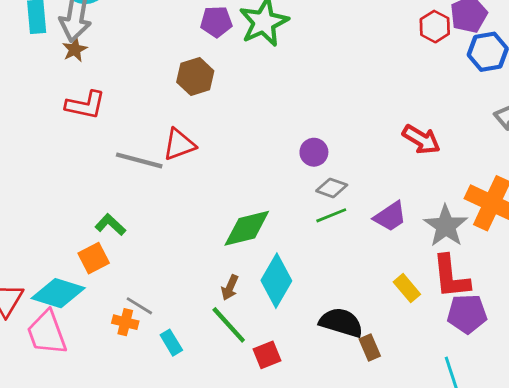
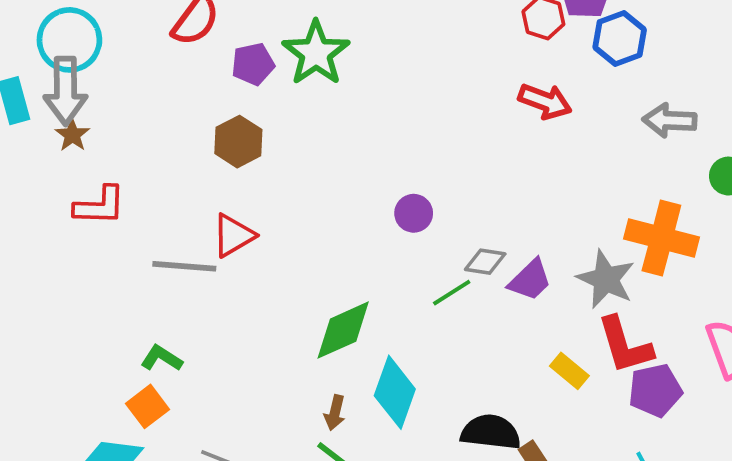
red arrow: (421, 139) -> (545, 101), moved
gray diamond: (332, 188) -> (485, 262), moved

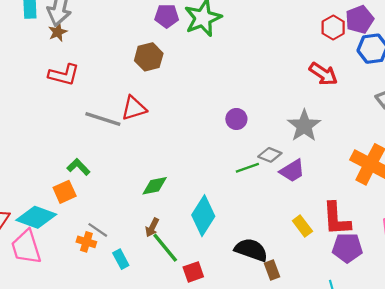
gray star: (606, 279) -> (304, 126), moved
green diamond: (343, 330) -> (155, 186), moved, size x0.7
brown arrow: (335, 413) -> (152, 227), moved

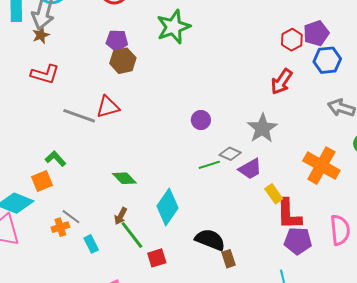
purple pentagon: (167, 16) -> (117, 41), moved
red arrow: (323, 74) -> (282, 82), turned 88
green diamond: (155, 186) -> (124, 178), turned 55
yellow rectangle: (302, 226) -> (274, 194), moved
orange cross: (86, 242) -> (60, 227), turned -36

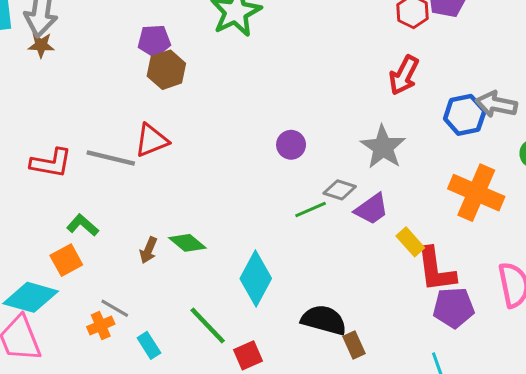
brown star: (41, 35) -> (41, 45), turned 30
blue hexagon: (327, 60) -> (465, 115), moved
red L-shape: (45, 74) -> (51, 163), moved
brown arrow: (121, 216) -> (148, 250), moved

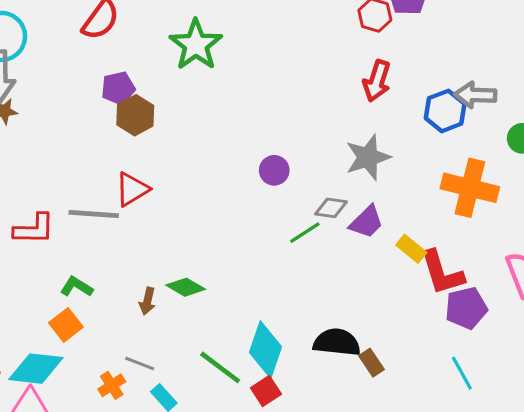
gray star: (383, 147) -> (368, 157), turned 30
cyan diamond: (256, 278) -> (265, 350), moved
gray line: (115, 308) -> (140, 363), moved

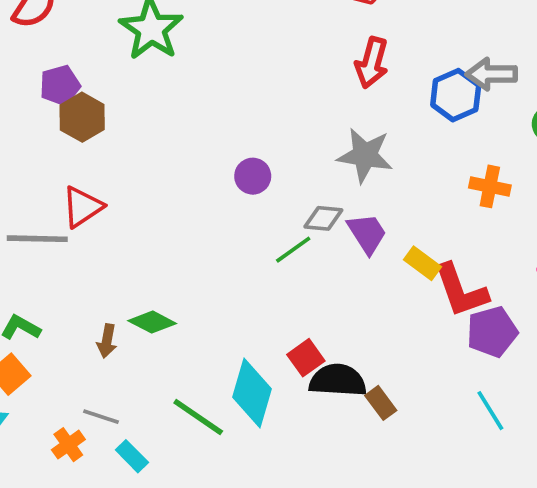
gray star: (368, 157) -> (365, 155), turned 30
orange cross: (470, 188) -> (490, 186), size x0.6
purple trapezoid: (367, 222) -> (367, 233), turned -75
red square: (266, 391) -> (306, 358), moved

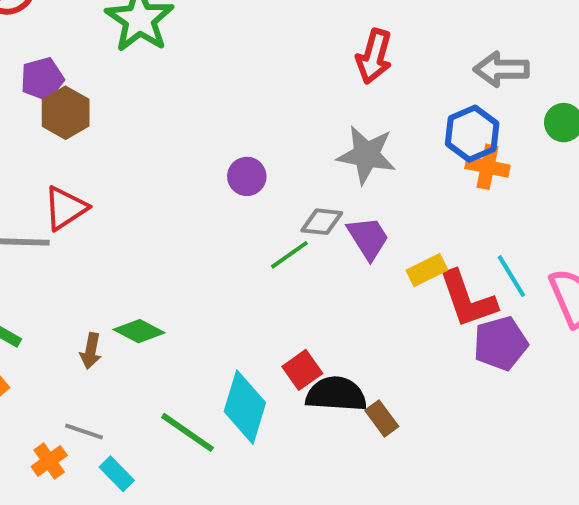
blue hexagon: (456, 95) -> (472, 134), moved
orange cross: (490, 186) -> (488, 167), moved
yellow rectangle: (423, 263) -> (427, 270), turned -63
cyan line: (490, 411) -> (511, 276), moved

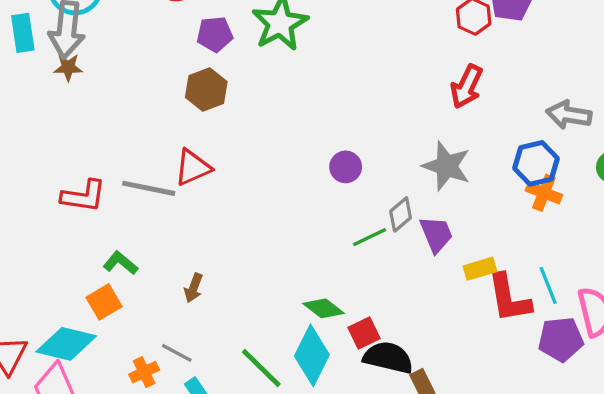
purple pentagon: (42, 79) -> (215, 34), moved
gray diamond: (322, 222) -> (401, 214), turned -56
green diamond: (139, 331) -> (323, 308), moved
purple pentagon: (501, 343) -> (561, 339), moved

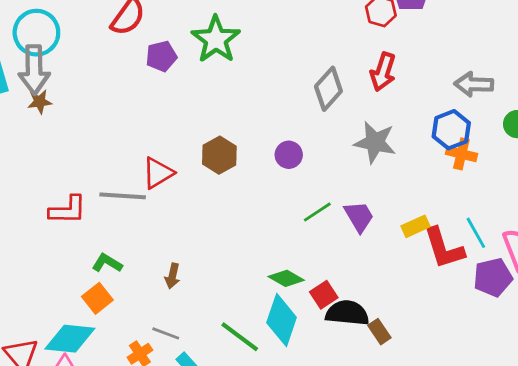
brown hexagon: (206, 89) -> (219, 155), moved
gray diamond: (401, 214) -> (328, 89), moved, size x1.4
purple trapezoid: (436, 234) -> (359, 217), moved

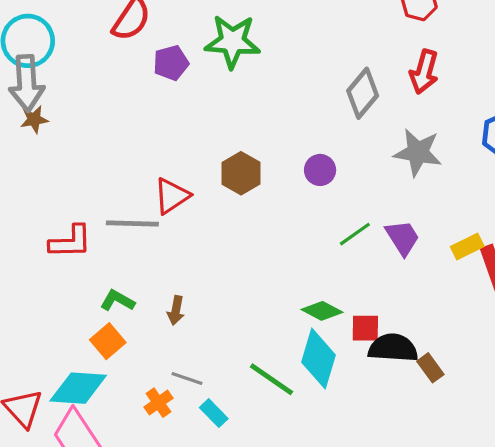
green star: (216, 39) -> (232, 41), turned -30
brown arrow: (172, 276) -> (176, 310), moved
red square: (324, 295) -> (365, 328), turned 36

